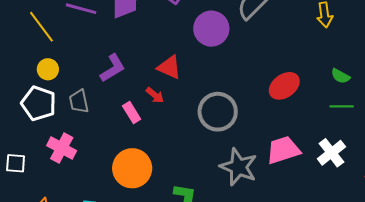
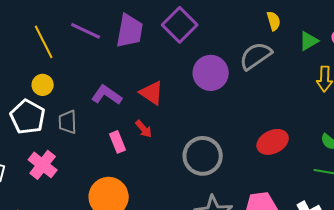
red triangle: (169, 67) -> (152, 93), moved
purple L-shape: (113, 68) -> (107, 95), turned -124

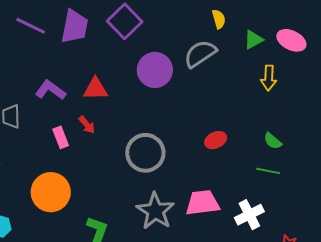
red triangle: (152, 93) -> (96, 89), turned -36
red ellipse: (273, 142) -> (216, 140), size x0.7

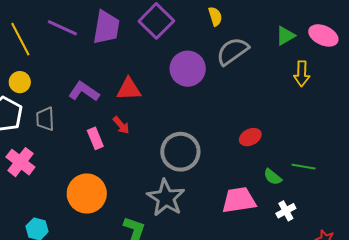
yellow semicircle: (219, 19) -> (215, 16), moved
green semicircle: (273, 141) -> (273, 177), moved
gray star: (155, 211) -> (166, 198), moved
white cross: (249, 215) -> (286, 211), size x0.7

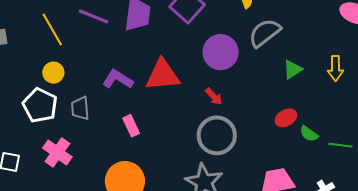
green triangle: (285, 36) -> (293, 69), moved
yellow arrow: (302, 74) -> (336, 68), moved
red triangle: (129, 89) -> (163, 75), size x1.4
red arrow: (121, 125) -> (214, 96), moved
green semicircle: (273, 177) -> (309, 134), moved

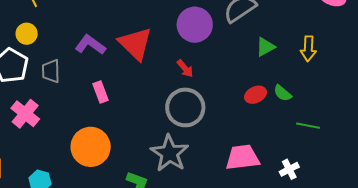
red triangle: (163, 75) -> (135, 44), turned 45
green semicircle: (309, 134) -> (283, 93), moved

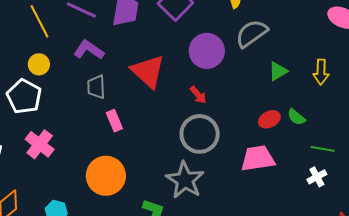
purple L-shape: (90, 45) -> (89, 50), moved
gray trapezoid: (51, 71) -> (96, 87), moved
pink trapezoid: (242, 157) -> (258, 158), moved
white cross: (289, 169) -> (317, 177), moved

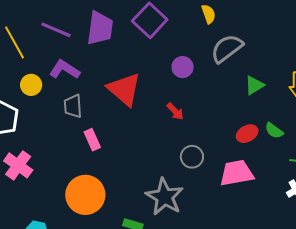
purple circle: (207, 51) -> (183, 67), size x0.6
yellow circle: (39, 64) -> (31, 85), moved
gray circle: (200, 134) -> (192, 157), moved, size x0.6

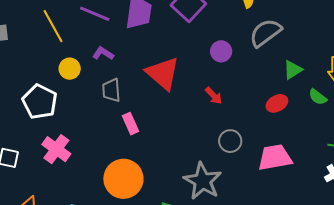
purple L-shape: (65, 70) -> (103, 53), size x0.7
green semicircle: (274, 131) -> (318, 97), moved
red ellipse: (247, 134) -> (277, 103), moved

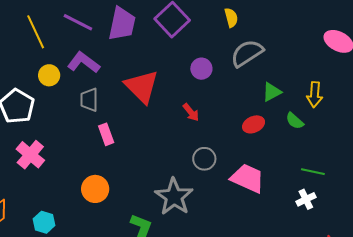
purple L-shape: (103, 53) -> (84, 62), size x1.5
pink trapezoid: (275, 158) -> (248, 178), turned 30
orange circle: (123, 179) -> (95, 189), size x0.7

